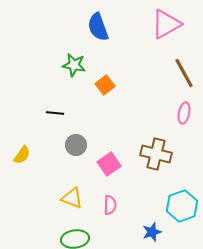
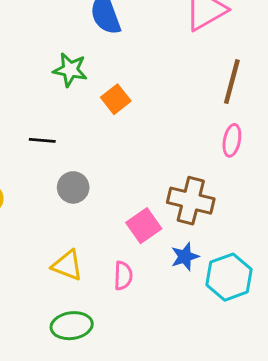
brown line: (184, 73) -> (232, 82), turned 44
pink square: (109, 164) -> (144, 226), moved
blue star: (152, 232) -> (185, 257), moved

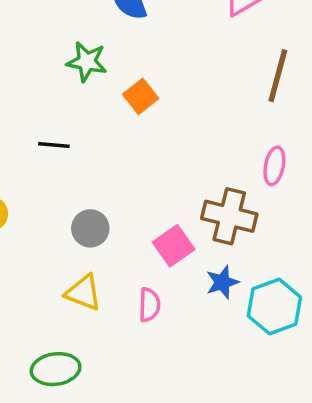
pink ellipse: (232, 140) -> (274, 166), moved
gray circle: (73, 187) -> (90, 228), moved
green ellipse: (72, 326) -> (56, 369), moved

